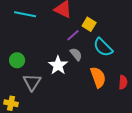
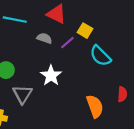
gray semicircle: (76, 54) -> (44, 38), moved, turned -32
orange semicircle: (98, 77) -> (95, 106), moved

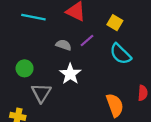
yellow square: (85, 31) -> (115, 23), moved
gray semicircle: (44, 38) -> (64, 45), moved

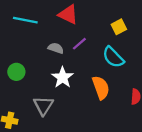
yellow square: (115, 23) -> (119, 27), moved, turned 32
gray triangle: (41, 93) -> (43, 106), moved
orange semicircle: (115, 105) -> (101, 88), moved

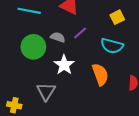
cyan semicircle: (113, 57) -> (112, 46), turned -30
green circle: (16, 72) -> (33, 47), moved, size x1.5

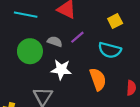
white star: (64, 65) -> (61, 70), turned -30

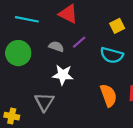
green circle: (30, 51) -> (18, 53), moved
orange semicircle: (98, 79) -> (108, 95), moved

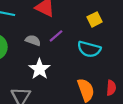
white star: (63, 75) -> (40, 69), turned 30

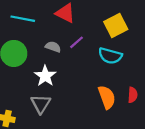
yellow square: (95, 19) -> (116, 25), size x1.5
white star: (40, 69) -> (45, 76), moved

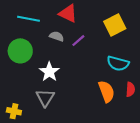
gray semicircle: (53, 47) -> (57, 36), moved
cyan semicircle: (110, 56) -> (118, 63), moved

